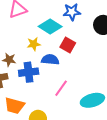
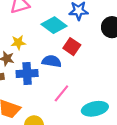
yellow star: (34, 44) -> (18, 43), moved

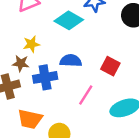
red square: (72, 47) -> (110, 66), moved

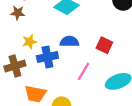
yellow star: (31, 44) -> (29, 42), moved
brown star: (21, 63) -> (18, 13), moved

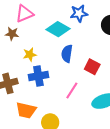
yellow star: (29, 42) -> (30, 55), moved
blue semicircle: (69, 42) -> (67, 54), moved, turned -84

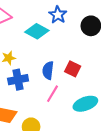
blue star: (79, 13) -> (58, 15), turned -30
blue semicircle: (67, 54) -> (48, 70), moved

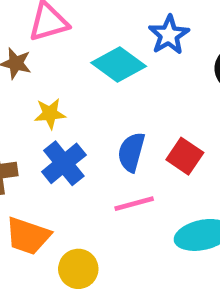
blue cross: (18, 80) -> (64, 163), turned -36
pink line: (52, 94) -> (134, 204), turned 36

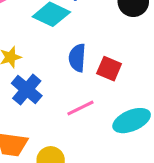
blue semicircle: (131, 152) -> (77, 58), moved

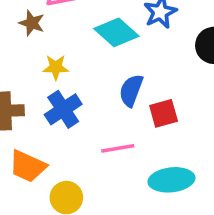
red square: (109, 69) -> (164, 113), turned 35

